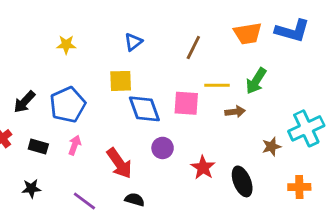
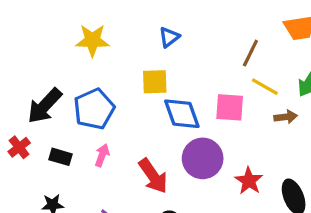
yellow star: (66, 45) -> (92, 40), size x1.5
brown line: (193, 47) -> (250, 53), moved
yellow line: (217, 85) -> (265, 87), turned 30
black arrow: (24, 102) -> (45, 106), size x1.4
purple circle: (163, 148) -> (203, 158), size x1.6

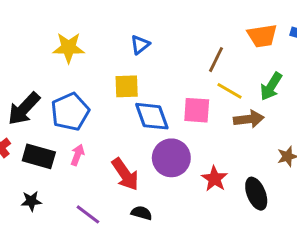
brown arrow: (286, 117) -> (249, 119), size x1.4
black rectangle: (61, 157) -> (39, 156), size x1.5

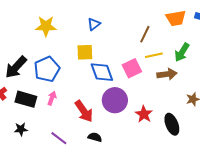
yellow line: (229, 91) -> (154, 55), turned -42
pink square: (197, 110) -> (132, 68), turned -30

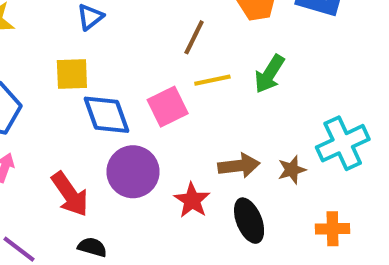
brown arrow: (167, 74) -> (239, 166), moved

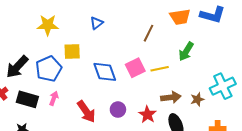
yellow square: (72, 74) -> (72, 52), moved
yellow line: (212, 80) -> (160, 69), moved
purple circle: (133, 172) -> (118, 110), moved, size x0.6

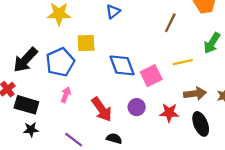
pink square: (135, 68) -> (151, 76), moved
black rectangle: (27, 99) -> (26, 105), moved
red star: (147, 115) -> (169, 113), turned -30

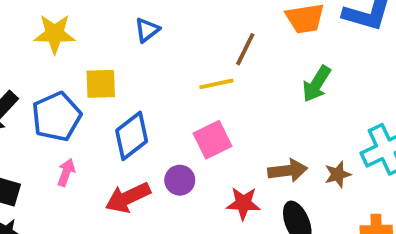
yellow line: (183, 62) -> (216, 84), moved
blue diamond: (122, 65) -> (132, 136), moved, turned 72
purple circle: (137, 107) -> (180, 180), moved
red arrow: (102, 109) -> (128, 198), turned 100

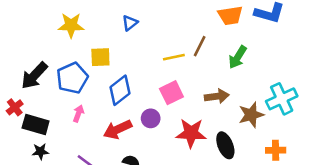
brown line: (245, 49) -> (200, 46), moved
brown arrow: (288, 171) -> (217, 96), moved
brown star: (338, 174) -> (251, 115), size x1.5
red star: (243, 203) -> (191, 133), size x1.4

